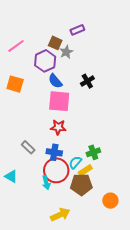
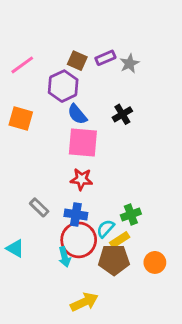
purple rectangle: (77, 30) -> (105, 58), moved
gray star: (66, 52) -> (129, 63), moved
orange circle: (110, 201) -> (155, 262), moved

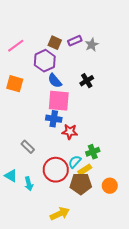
red star: (81, 179) -> (70, 132), moved
blue cross: (76, 214) -> (54, 119), moved
cyan arrow: (65, 257) -> (29, 184), moved

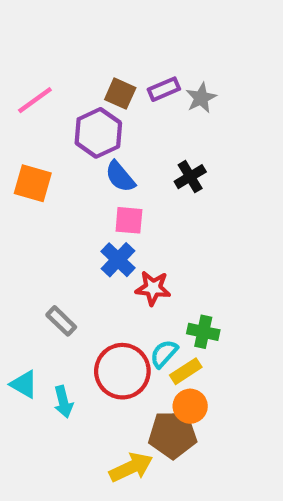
pink square: (59, 101) -> (129, 220), size x0.6
blue cross: (54, 119) -> (118, 260), turned 35
green cross: (93, 152) -> (203, 332), turned 32
brown pentagon: (81, 184) -> (173, 435), moved
orange circle: (110, 186) -> (190, 406), moved

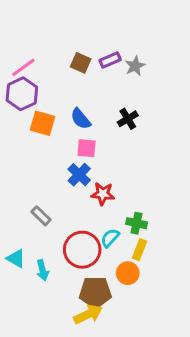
purple hexagon: (98, 133) -> (22, 94), moved
orange square: (33, 183) -> (42, 123), moved
yellow rectangle: (186, 371) -> (139, 250), moved, turned -36
brown pentagon: (173, 435) -> (95, 292), moved

